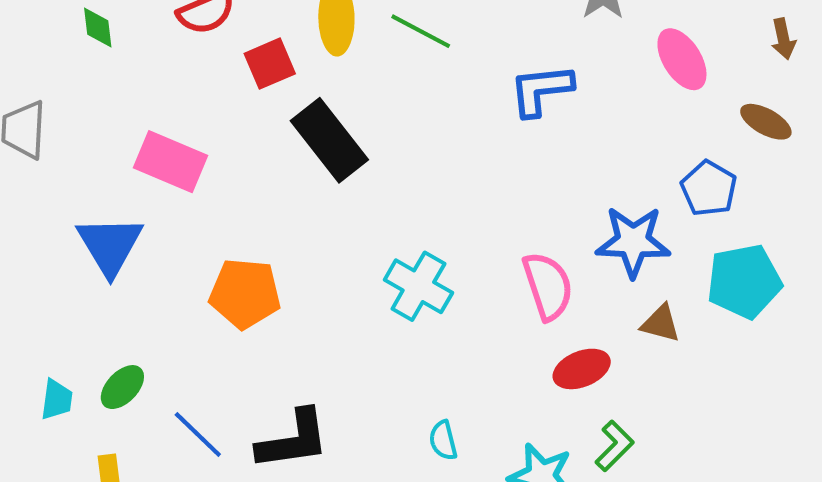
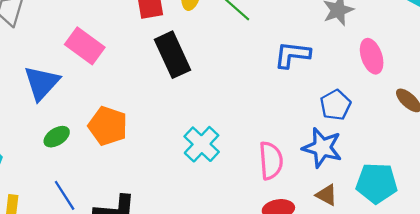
blue pentagon: (709, 188) -> (335, 105), moved
green ellipse: (122, 387) -> (57, 137), moved

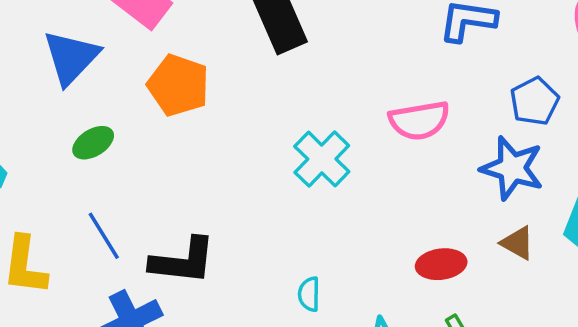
orange pentagon: (108, 126) -> (178, 85), moved
pink semicircle: (271, 161) -> (419, 120), moved, turned 84

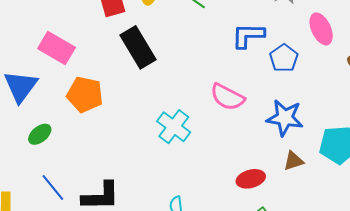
blue pentagon: (534, 101) -> (284, 58), moved
pink semicircle: (419, 120) -> (227, 97), turned 44
brown triangle: (518, 243) -> (293, 161), turned -40

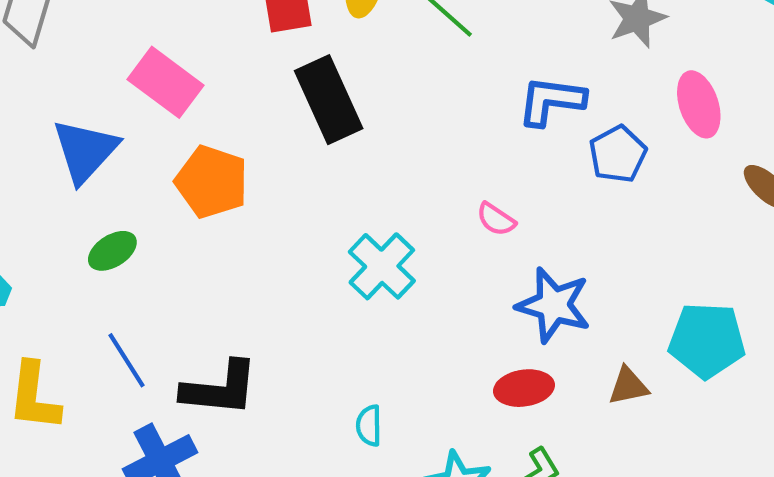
pink semicircle: (227, 97) -> (496, 219), size x0.6
blue star: (285, 118) -> (554, 305), moved
brown triangle: (293, 161) -> (628, 386), moved

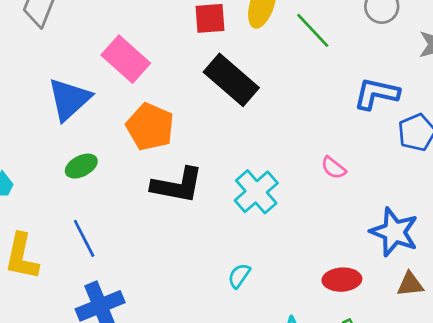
black rectangle: (329, 100) -> (231, 80), turned -30
blue star: (554, 305) -> (394, 232), moved
black L-shape: (220, 389) -> (177, 185), moved
cyan semicircle: (369, 426) -> (239, 276), moved, turned 30

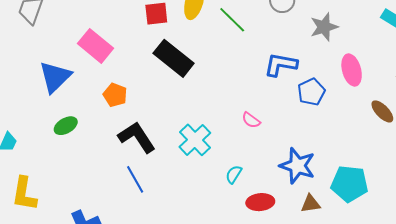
orange pentagon: (150, 127) -> (115, 95), size x0.7
black L-shape: (177, 185) -> (137, 137), turned -132
blue line: (84, 238) -> (135, 179), moved
cyan semicircle: (239, 276) -> (234, 174), moved

